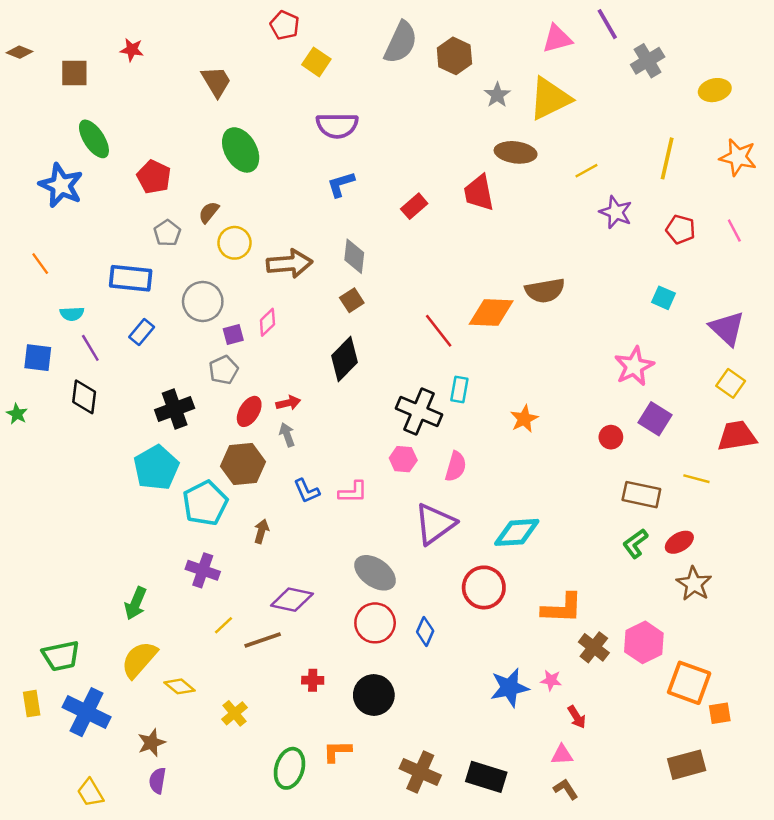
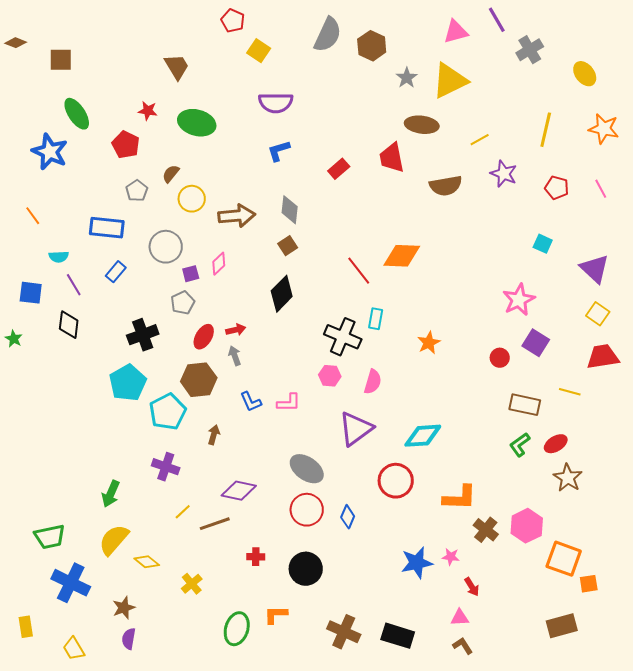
red star: (132, 50) -> (148, 111), moved
yellow ellipse: (715, 90) -> (585, 74), turned 65
green ellipse: (241, 150) -> (197, 123), turned -45
brown semicircle: (545, 290) -> (446, 186), moved
yellow rectangle: (32, 704) -> (26, 627), moved

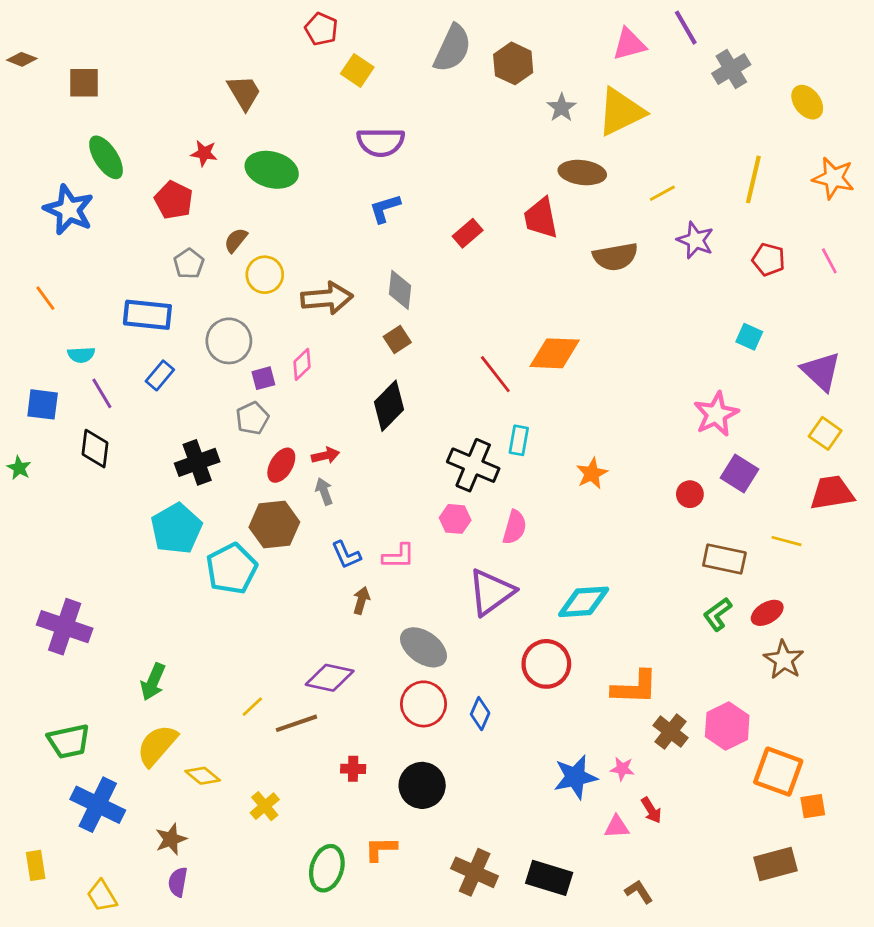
brown arrow: (214, 435) -> (361, 600), moved
purple cross: (166, 467) -> (65, 627), moved, size x1.4
pink triangle: (460, 618) -> (617, 827), moved

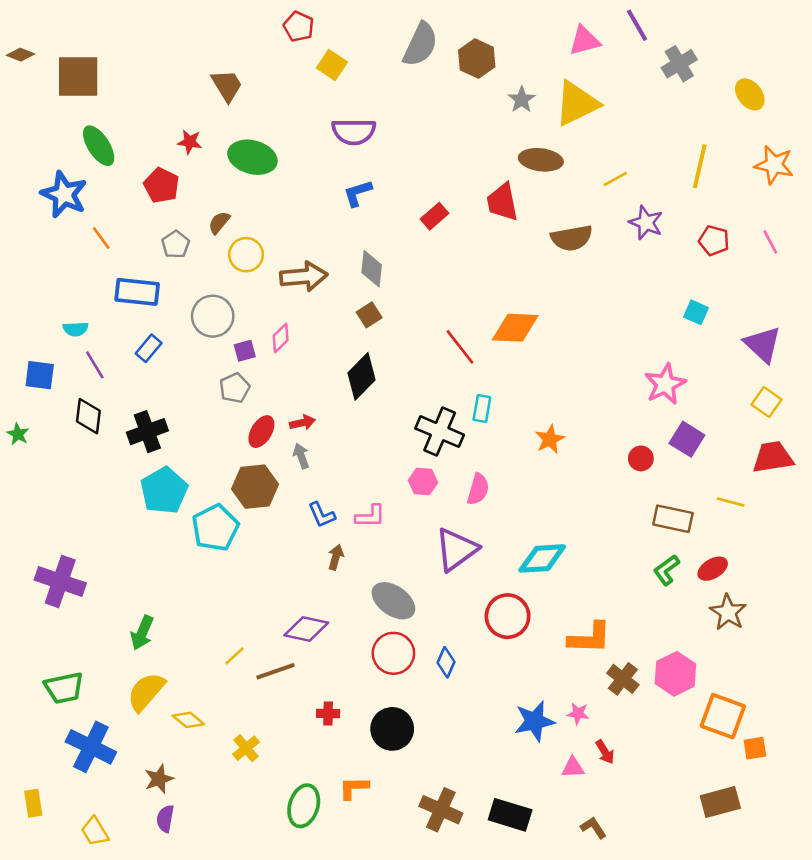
brown square: (84, 83) -> (78, 76), size x1.5
orange line: (45, 298) -> (101, 238), moved
black cross: (197, 462) -> (147, 432), moved

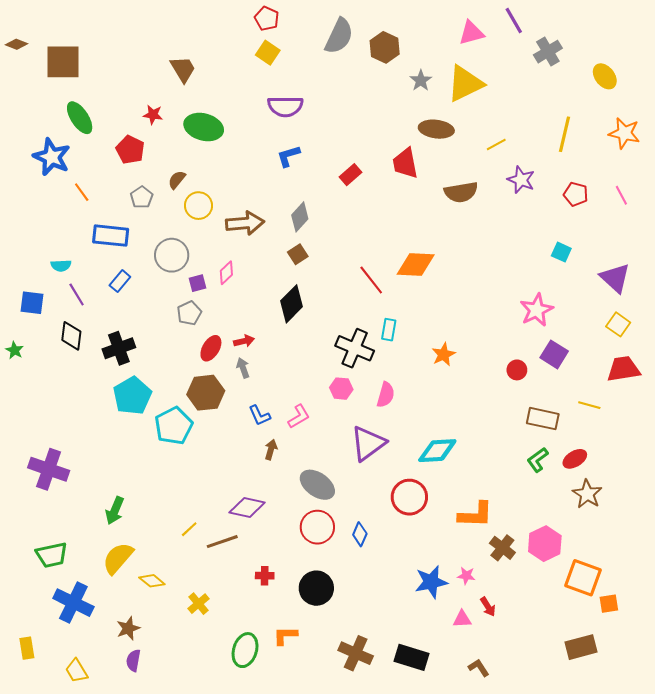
red pentagon: (299, 26) -> (267, 18), moved
gray diamond: (372, 269) -> (300, 217), turned 36
pink L-shape: (370, 516) -> (299, 416), turned -30

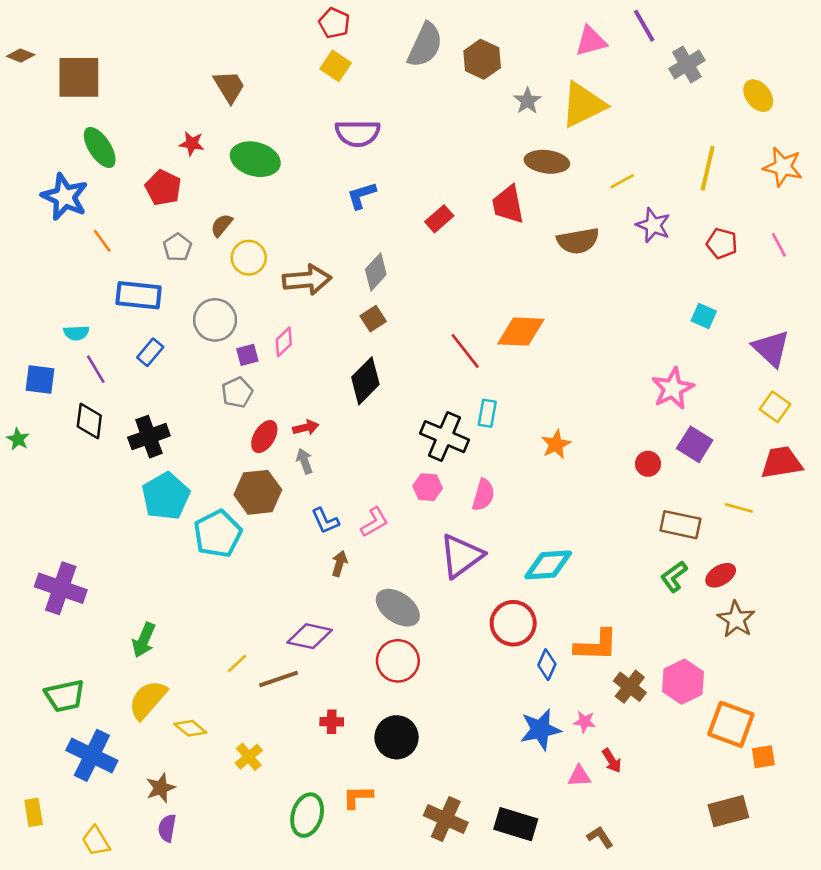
blue diamond: (360, 534) -> (547, 665), moved

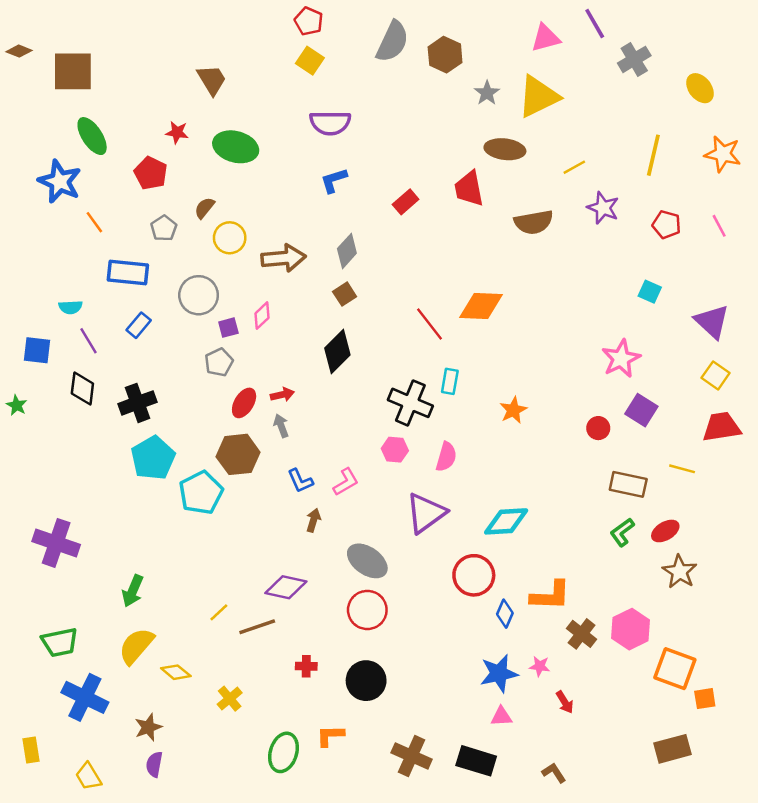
pink triangle: (579, 776) -> (501, 716), moved

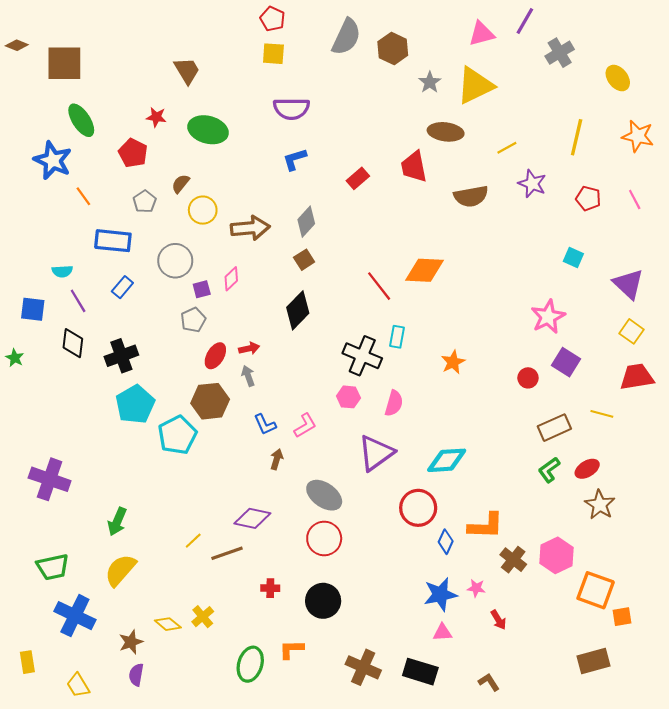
purple line: (595, 24) -> (525, 21), turned 60
yellow square: (310, 61) -> (273, 54), turned -30
brown rectangle: (628, 484) -> (554, 428), turned -36
yellow diamond: (176, 672) -> (168, 624), moved

